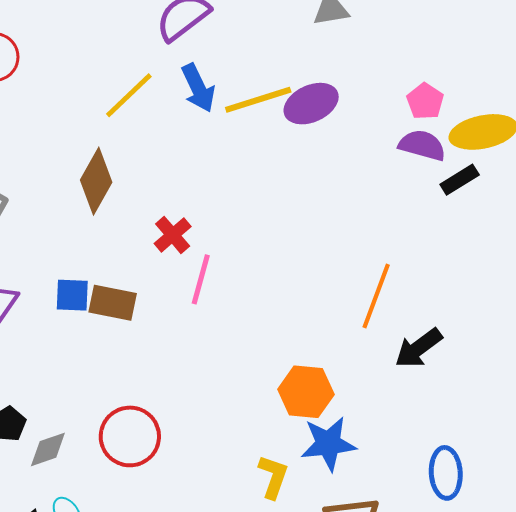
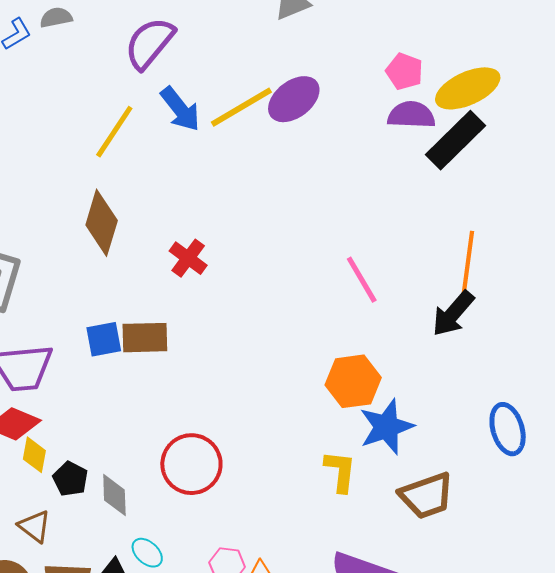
black rectangle: (460, 180) -> (455, 140), size x1.6
pink line: (201, 279) -> (362, 280), moved, turned -33
orange line: (376, 296) -> (468, 265), moved
gray diamond: (48, 449) -> (114, 495), turned -60

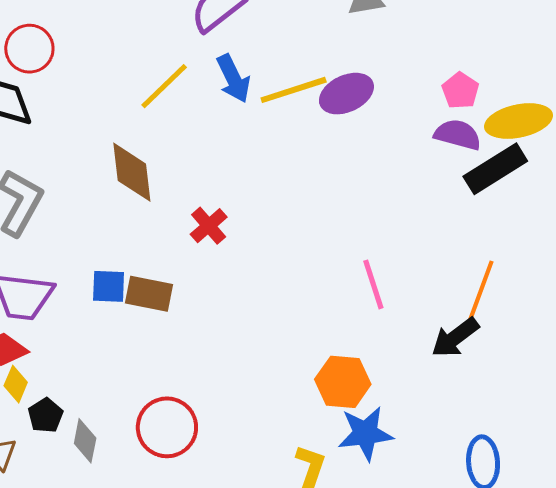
brown diamond: (102, 223) -> (132, 172), turned -36

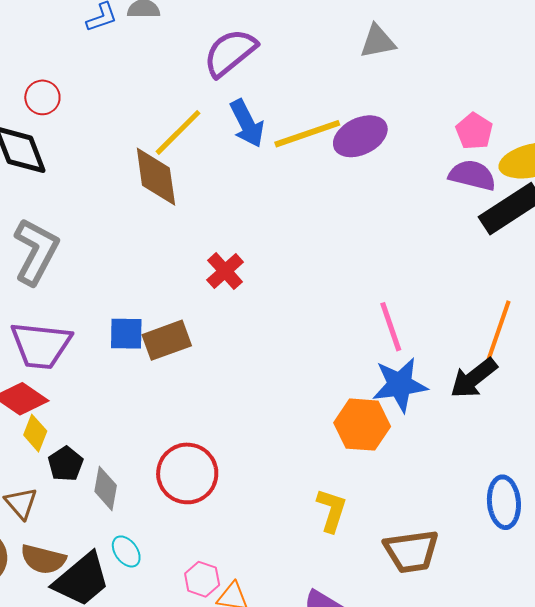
red circle: (29, 49) -> (42, 97), size x0.7
brown diamond: (132, 172) -> (156, 177), moved
brown rectangle: (149, 294) -> (167, 340), turned -30
blue star: (365, 434) -> (400, 385), moved

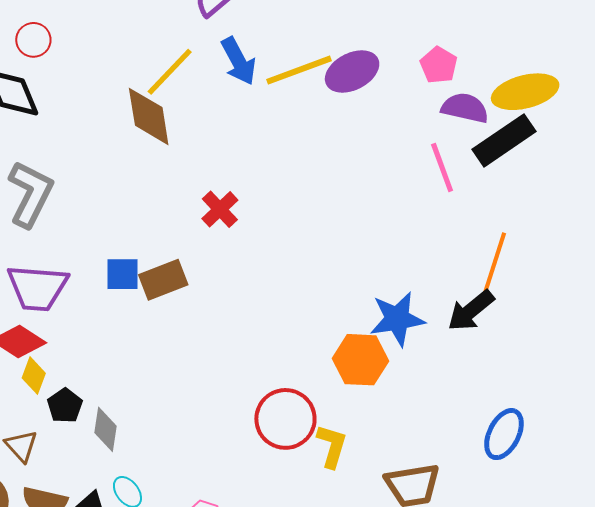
pink pentagon: (474, 131) -> (439, 65), moved
pink line: (391, 327) -> (442, 168), moved
red circle: (187, 473) -> (285, 419), moved
blue ellipse: (504, 502) -> (504, 434), turned 33

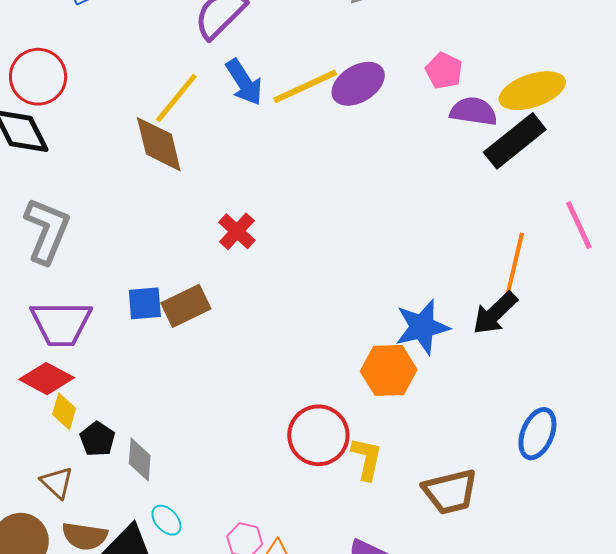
red circle: (33, 40) -> (38, 77), size x1.6
pink line: (442, 168) -> (579, 225), moved

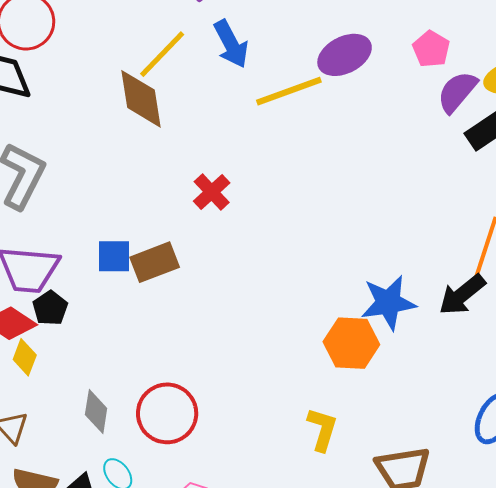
yellow line: (305, 86) -> (289, 91), moved
purple semicircle: (473, 111) -> (457, 92), turned -63
red circle: (318, 435) -> (167, 413), moved
black pentagon: (97, 439) -> (50, 308), moved

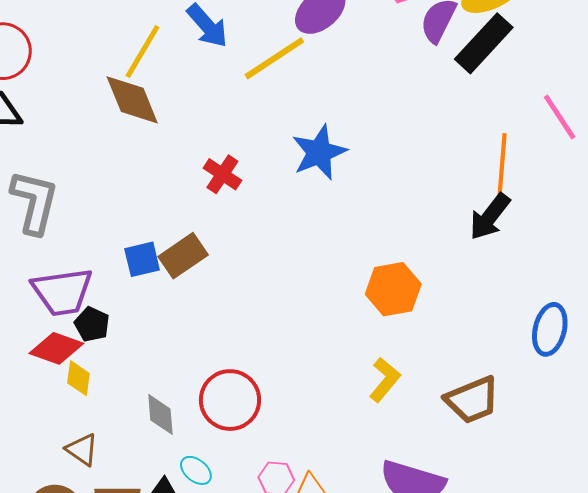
blue star: (388, 303) -> (319, 152), moved
yellow L-shape: (322, 429) -> (385, 380), turned 36

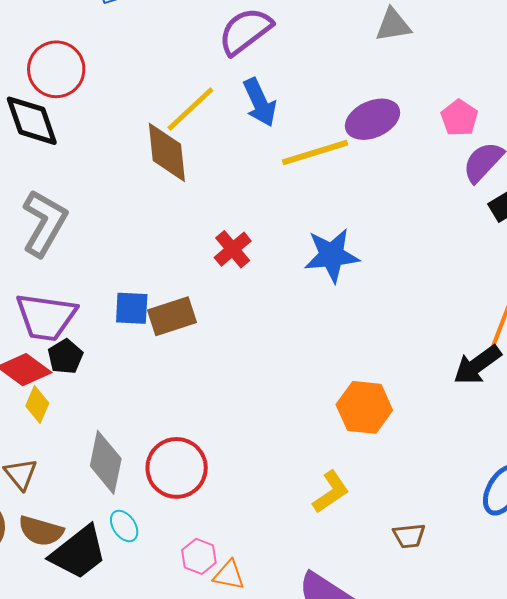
brown trapezoid: (472, 400) -> (409, 536), size x0.6
gray diamond: (160, 414) -> (106, 462), size x1.4

